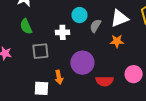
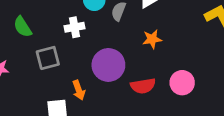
orange star: (117, 41) -> (152, 39), moved
pink circle: (134, 74) -> (182, 83), moved

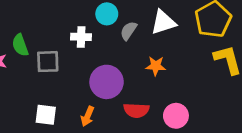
green semicircle: (23, 27) -> (20, 45), moved
orange arrow: (79, 90) -> (87, 116), moved, turned 30

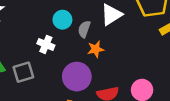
white cross: (81, 37) -> (46, 44), turned 35
orange star: (156, 66) -> (96, 49), moved

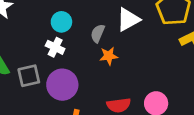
cyan circle: (62, 20) -> (61, 22), moved
purple circle: (77, 77) -> (62, 85), moved

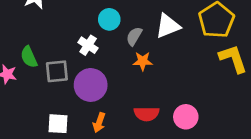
cyan circle: (61, 22) -> (109, 19), moved

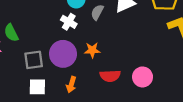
white cross: (88, 45) -> (69, 22), moved
orange star: (143, 61) -> (92, 50), moved
gray square: (57, 71) -> (34, 60), moved

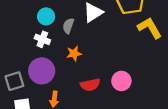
orange star: (92, 50) -> (74, 53), moved

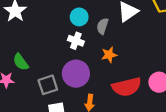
red semicircle: (90, 85) -> (127, 87), size x1.4

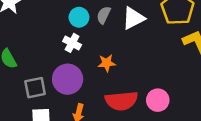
gray semicircle: (102, 26) -> (104, 15), moved

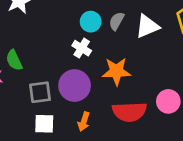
orange star: (107, 63) -> (116, 71), size x1.5
pink circle: (158, 100) -> (168, 101), moved

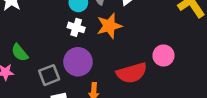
orange star: (116, 71) -> (109, 26), moved

